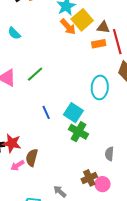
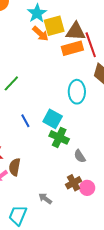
yellow square: (82, 20) -> (54, 26), turned 30
brown triangle: (103, 27) -> (76, 31), size x1.5
orange rectangle: (99, 44) -> (72, 48), size x1.5
gray semicircle: (109, 154) -> (80, 156), moved, turned -32

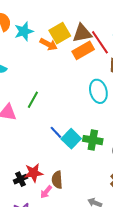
cyan star: (37, 13) -> (24, 31), moved, turned 30
cyan square: (53, 119) -> (71, 139), moved, turned 30

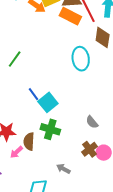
orange rectangle: (83, 50) -> (70, 16), turned 50
green cross: (93, 140) -> (50, 129), moved

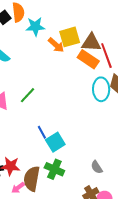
cyan ellipse: (81, 59) -> (101, 89), moved
brown semicircle: (29, 141) -> (32, 179), size x1.4

